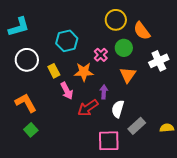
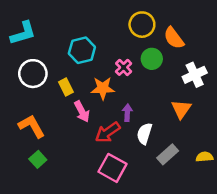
orange triangle: (128, 75) -> (181, 109), moved
pink square: (109, 141) -> (113, 168), moved, turned 30

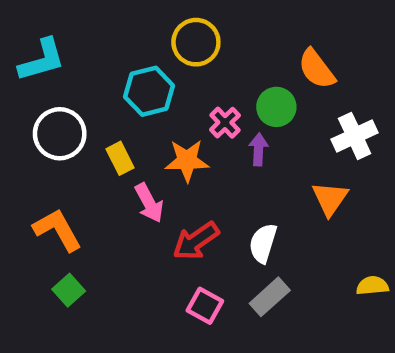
yellow circle: (142, 25) -> (196, 42), moved
purple arrow: (127, 113) -> (258, 149), moved
gray rectangle: (168, 154) -> (270, 297), moved
pink square: (113, 168) -> (205, 306), size x0.7

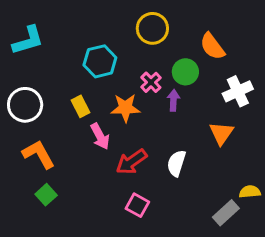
yellow circle: (196, 42) -> (152, 28), moved
white circle: (60, 134) -> (25, 105), moved
gray rectangle: (270, 297) -> (226, 213), moved

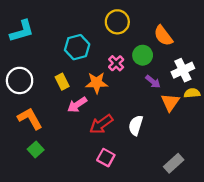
purple arrow: (173, 100) -> (153, 82), moved, turned 126
pink arrow: (100, 136) -> (77, 105), turned 84
yellow semicircle: (250, 192) -> (192, 93), moved

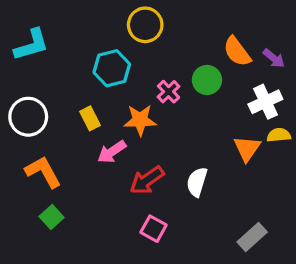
yellow circle: (117, 22) -> (145, 25), moved
purple arrow: (153, 82) -> (274, 58), moved

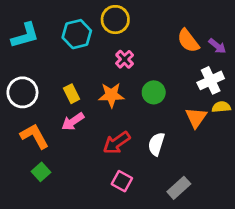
cyan hexagon: (112, 68) -> (77, 34), moved
green circle: (207, 80) -> (154, 92), moved
pink cross: (169, 92) -> (125, 59), moved
pink arrow: (112, 152) -> (73, 122), moved
gray rectangle: (252, 237) -> (179, 188), moved

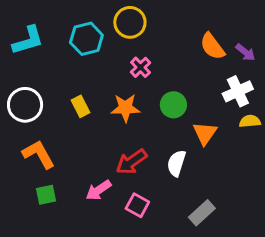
orange triangle: (196, 118) -> (205, 133), moved
pink arrow: (73, 122) -> (98, 190), moved
green square: (41, 172) -> (46, 195), turned 30

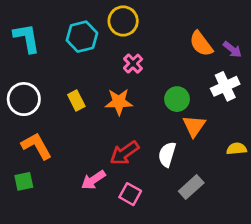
cyan L-shape: (28, 40) -> (27, 38), turned -84
green circle: (173, 105) -> (177, 99), moved
yellow semicircle: (250, 121) -> (237, 149), moved
green square: (46, 195) -> (24, 181), moved
gray rectangle: (202, 213) -> (191, 187), moved

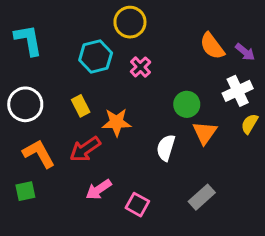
cyan hexagon: (82, 37) -> (96, 56), moved
orange star: (119, 102) -> (117, 122), moved
yellow semicircle: (237, 149) -> (250, 124), moved, turned -54
red arrow: (125, 153) -> (85, 149), moved
white semicircle: (167, 154) -> (166, 148), moved

